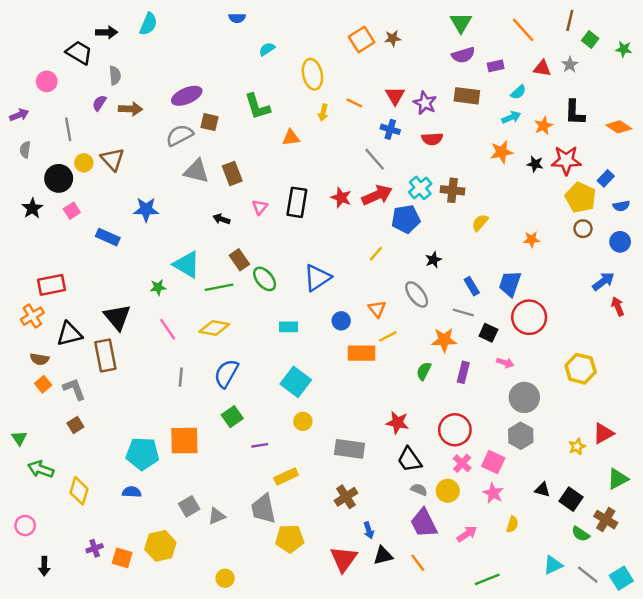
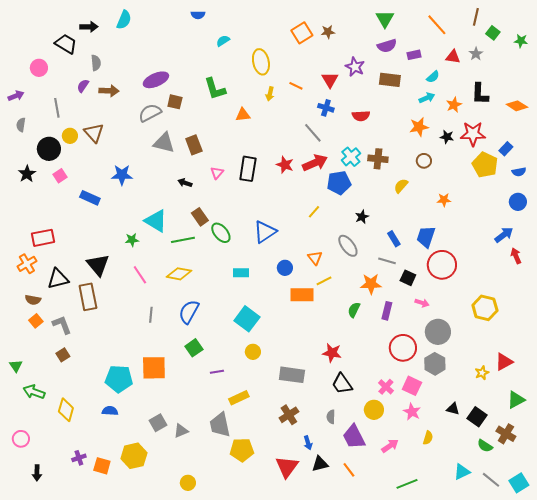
purple star: (425, 103) -> (355, 67), moved
brown circle: (583, 229) -> (424, 161), moved
red circle: (455, 430) -> (403, 348), moved
gray semicircle: (419, 490) -> (331, 417), moved, turned -112

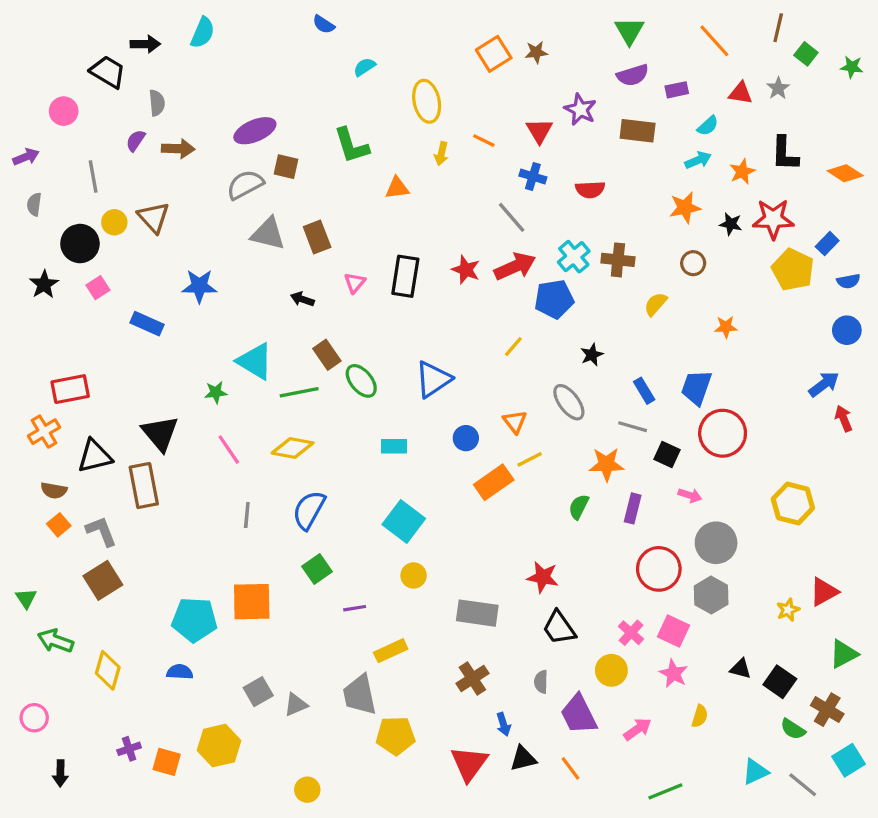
blue semicircle: (198, 15) -> (324, 24), turned 32
orange rectangle: (302, 295) -> (494, 482), turned -35
brown square: (63, 355) -> (103, 580), size x1.6
cyan square: (519, 483) -> (848, 760), moved

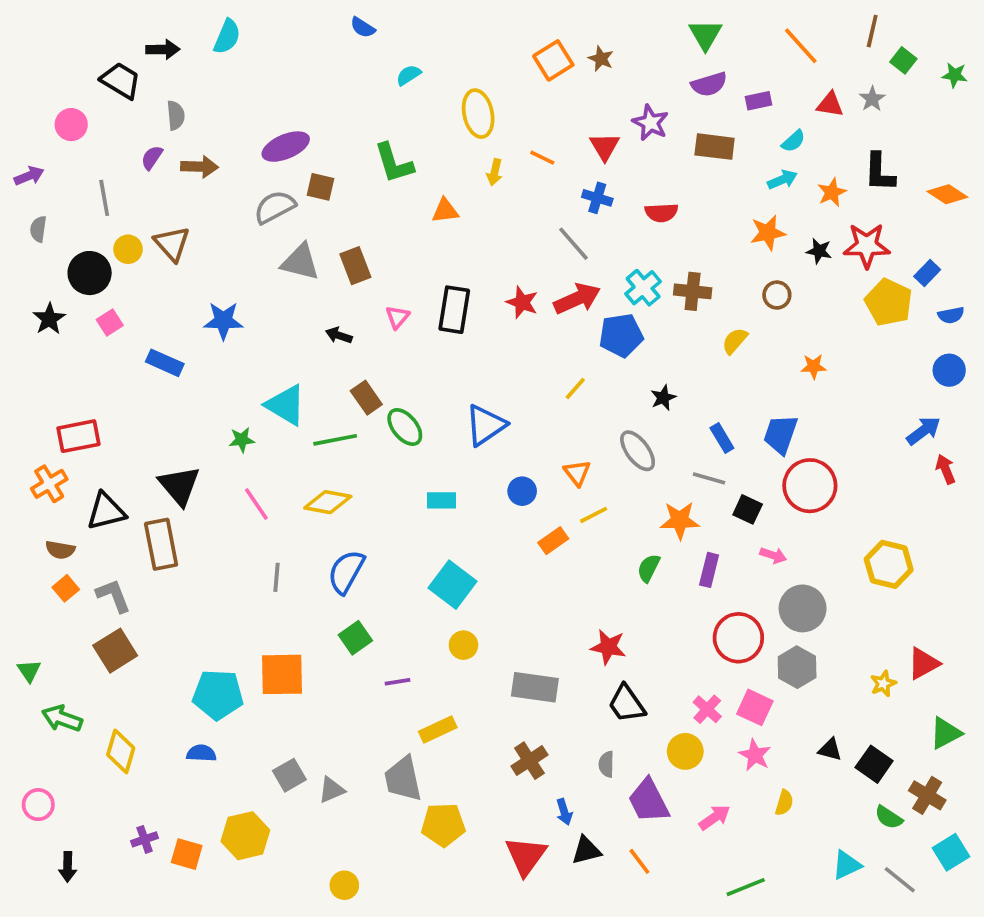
brown star: (536, 52) -> (601, 59), turned 30
orange rectangle: (494, 482) -> (553, 541), size x0.7

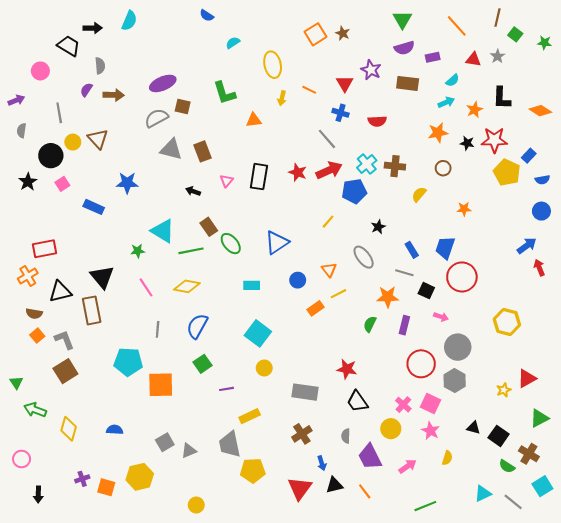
cyan pentagon: (218, 695) -> (128, 362), moved

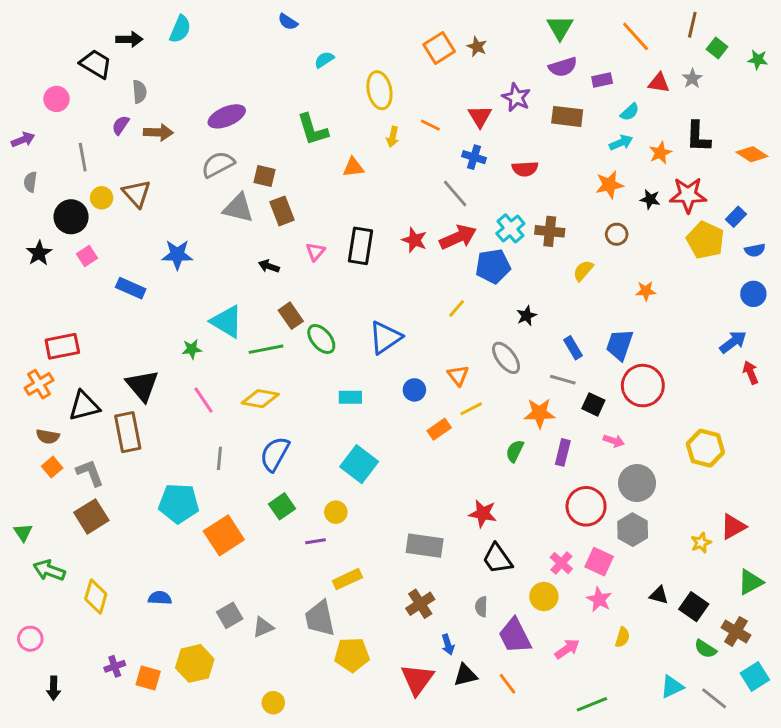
brown square: (183, 106) -> (265, 176), moved
yellow circle: (264, 368) -> (336, 512), moved
orange square: (161, 385) -> (224, 535), turned -32

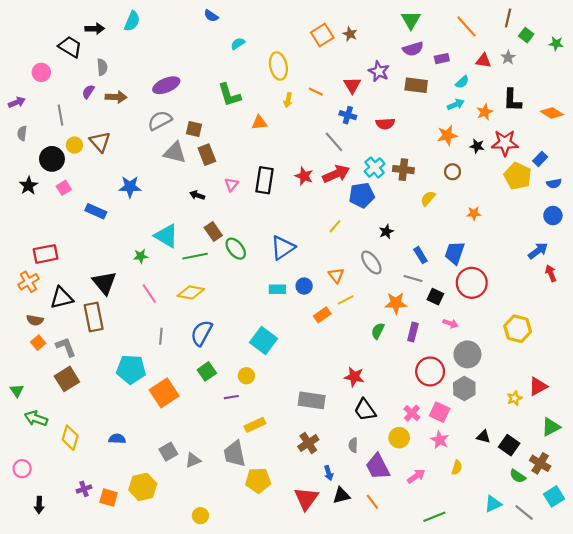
cyan rectangle: (350, 397) -> (277, 289), moved

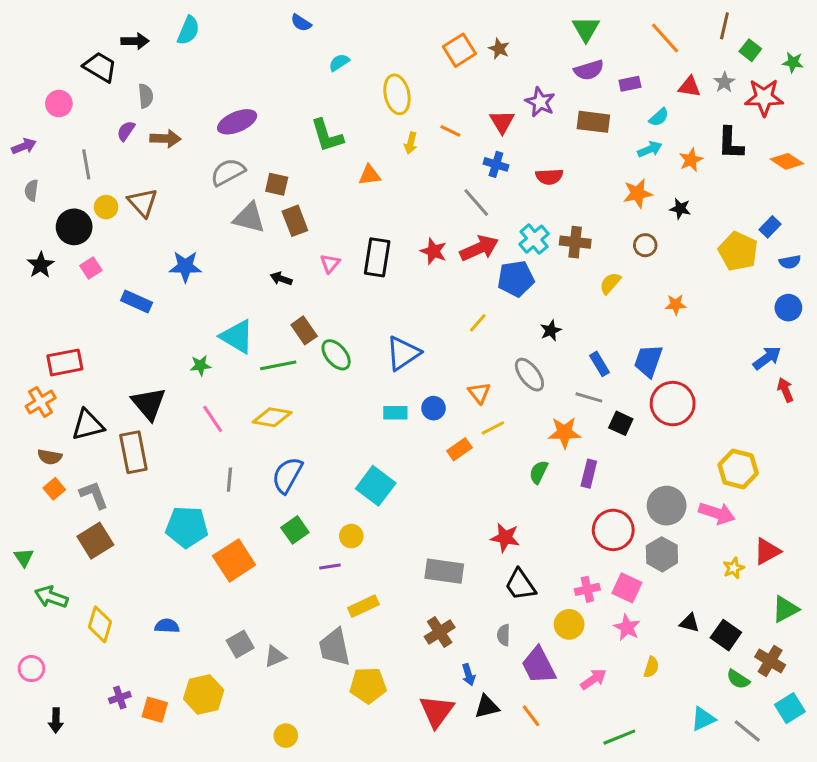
red star: (505, 143) -> (764, 97), moved
pink arrow: (450, 323) -> (717, 513), moved, size x1.6
pink cross: (412, 413) -> (587, 589), turned 35

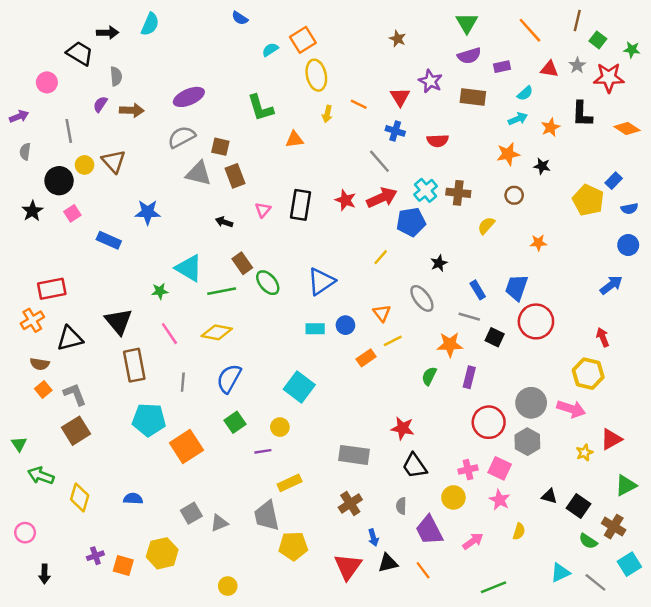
orange square: (459, 50) -> (303, 40), moved
red arrow: (785, 390) -> (603, 337), moved
brown rectangle: (133, 452) -> (134, 365), moved

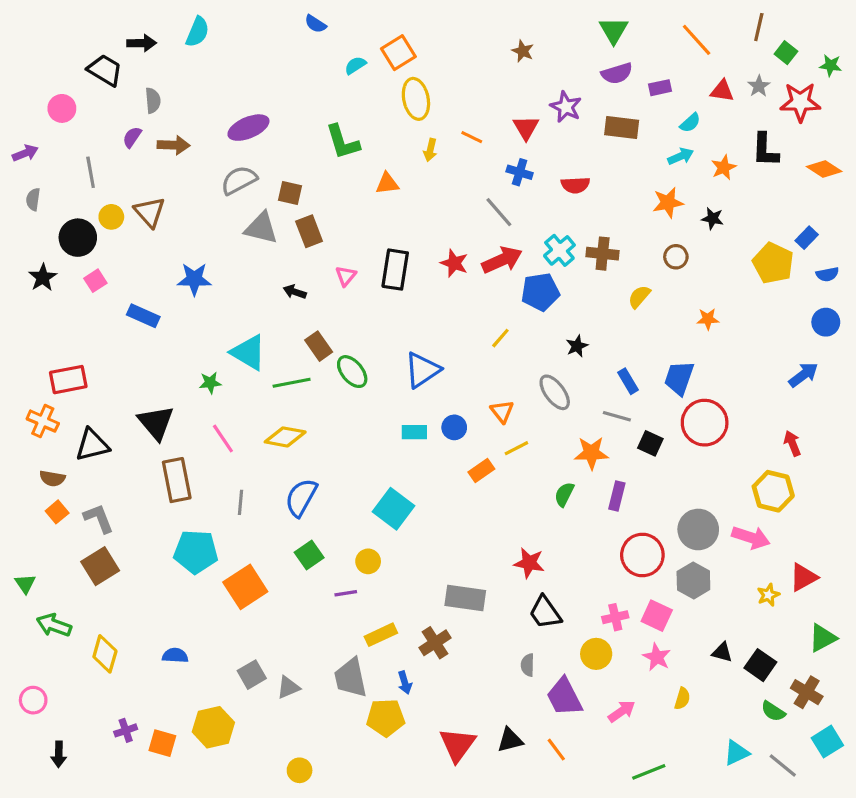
orange cross: (32, 320) -> (43, 421), turned -35
brown cross: (350, 504) -> (435, 643), moved
blue arrow: (373, 537) -> (405, 683), moved

